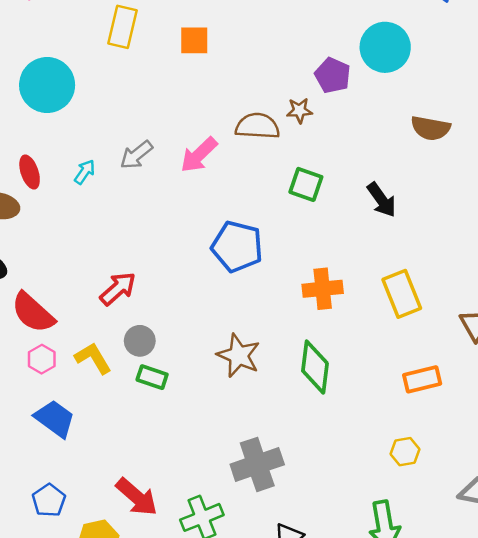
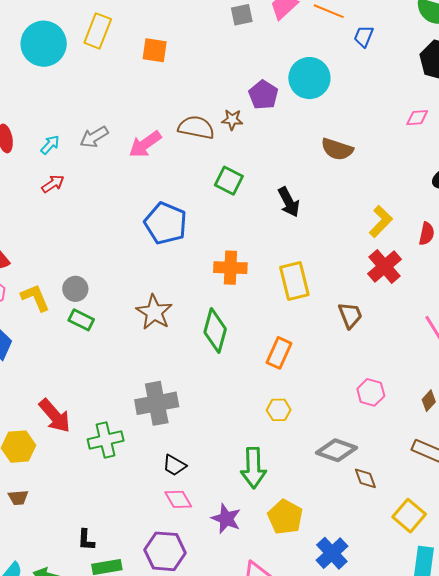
cyan circle: (47, 85) -> (44, 44), moved
red arrow: (118, 289) -> (53, 184), moved, size x0.7
orange rectangle: (422, 379) -> (279, 353), moved, turned -60

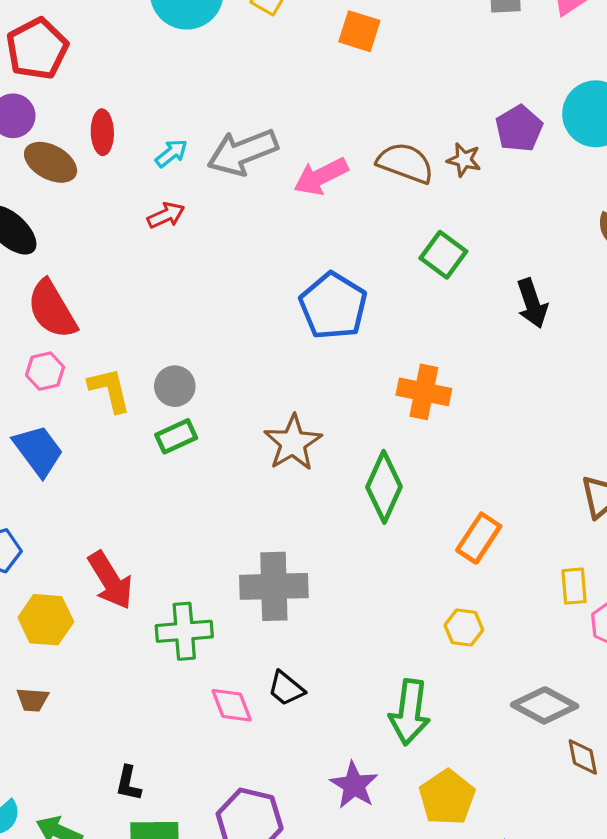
gray arrow: (94, 137) -> (243, 152), size x1.5
yellow rectangle: (294, 281) -> (574, 586), moved, size x0.6
green rectangle: (81, 320) -> (176, 436), turned -60
pink diamond: (178, 499) -> (232, 705), moved

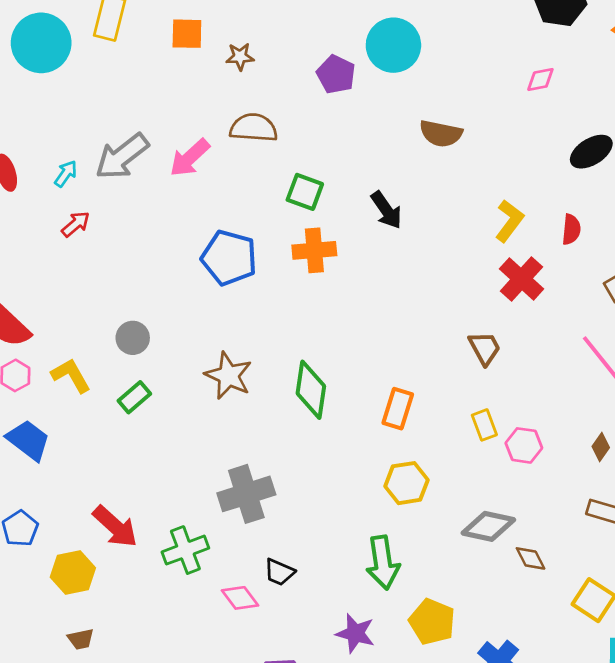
brown star: (464, 160) -> (240, 57), moved
gray circle: (175, 386) -> (133, 338), moved
orange cross: (424, 392) -> (314, 250), moved
yellow hexagon: (464, 628) -> (407, 483), size x1.4

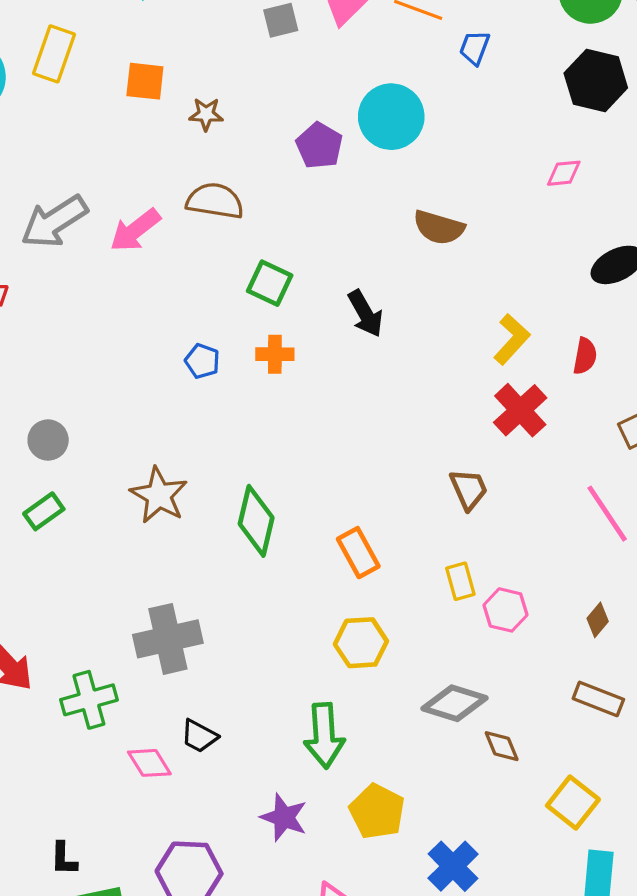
orange cross: (314, 250) -> (275, 354), size x0.7
blue pentagon: (229, 258) -> (202, 361), moved, size x0.5
orange rectangle: (398, 409) -> (358, 553), turned -51

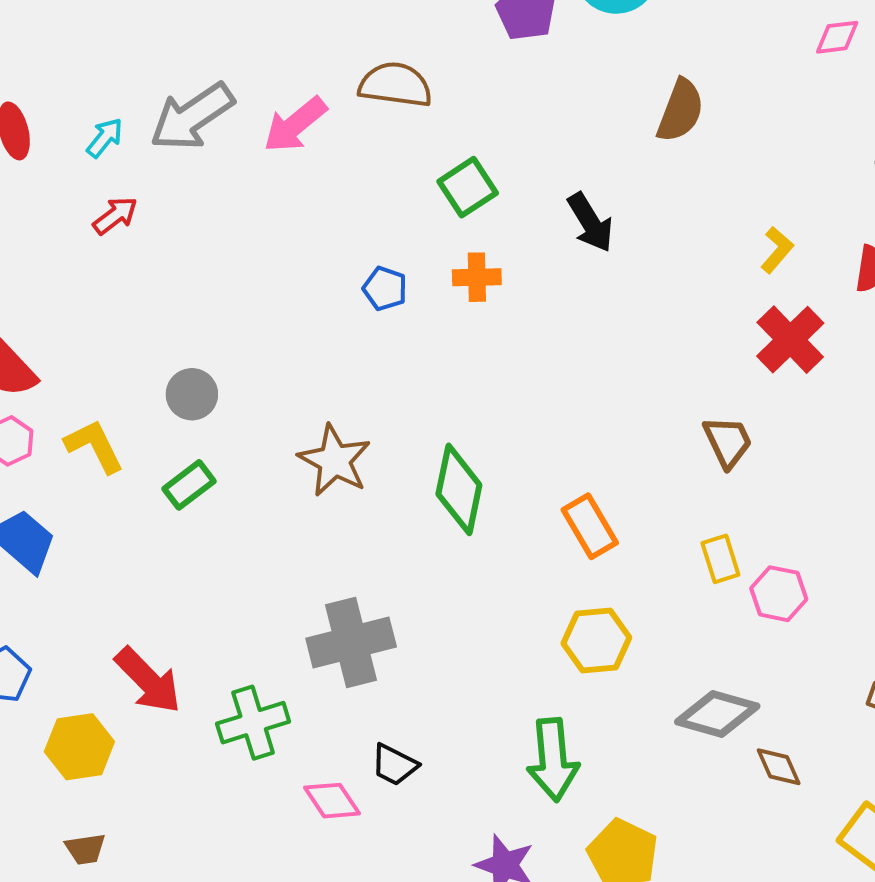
brown semicircle: (439, 228) -> (680, 111), turned -84
green square: (270, 283) -> (468, 187), turned 33
yellow L-shape: (512, 339) -> (777, 250), size x0.7

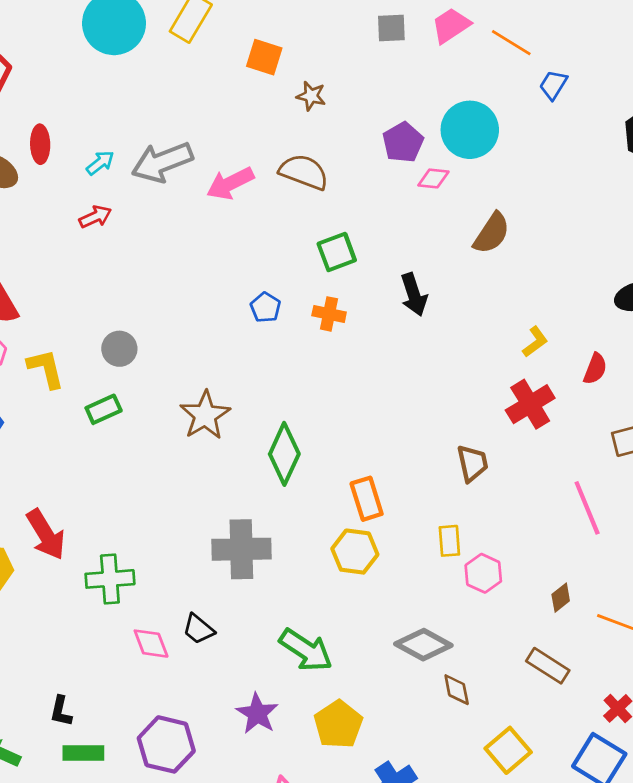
pink diamond: (837, 37) -> (433, 178), moved
yellow hexagon: (596, 640) -> (355, 552), moved
gray cross: (351, 643) -> (241, 549), moved
green arrow: (553, 760) -> (306, 650), turned -64

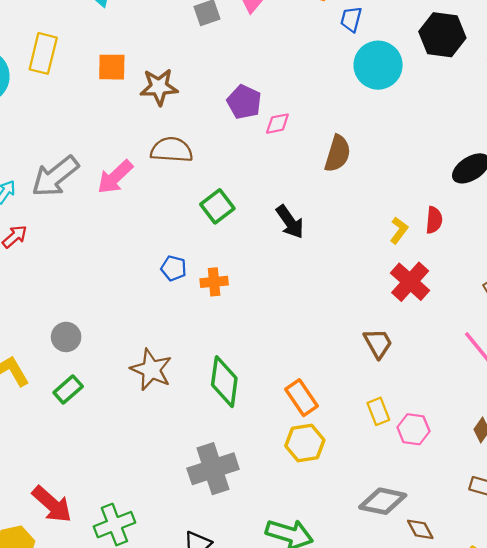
brown star: (311, 96) -> (159, 87), size x1.5
cyan circle: (470, 130) -> (378, 65), moved
orange cross: (329, 314) -> (214, 282), moved
red semicircle: (595, 369) -> (434, 220), moved

